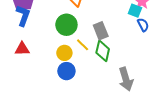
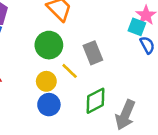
green diamond: (103, 51) -> (96, 101), moved, turned 50
gray arrow: (126, 79) -> (125, 115), turned 40

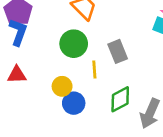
yellow line: (70, 71) -> (94, 70), turned 42
yellow circle: (46, 81) -> (62, 86), moved

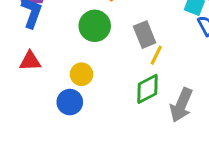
yellow line: (94, 70) -> (156, 55), moved, turned 30
blue circle: (74, 103) -> (70, 102), moved

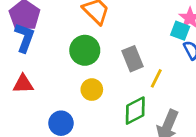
yellow line: (156, 55) -> (156, 78), moved
yellow circle: (82, 74) -> (92, 90), moved

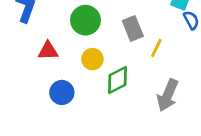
red triangle: (23, 84) -> (48, 51), moved
green diamond: (135, 111) -> (117, 80), moved

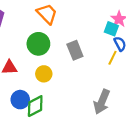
yellow line: (156, 48) -> (112, 58), moved
green diamond: (117, 80) -> (35, 106), moved

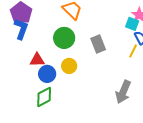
blue circle: (20, 100) -> (47, 74), moved
green diamond: (35, 106) -> (44, 97), moved

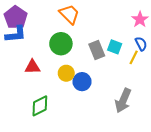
cyan square: (132, 24) -> (115, 47), moved
blue L-shape: (21, 29) -> (16, 34), turned 65
blue circle: (47, 74) -> (82, 82), moved

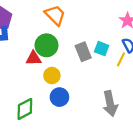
red triangle: (32, 67) -> (34, 58), moved
blue circle: (82, 82) -> (59, 97), moved
gray arrow: (123, 101) -> (110, 104), turned -35

